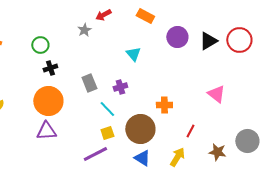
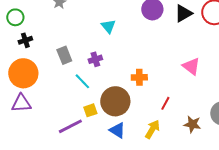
yellow square: (107, 133) -> (90, 110), moved

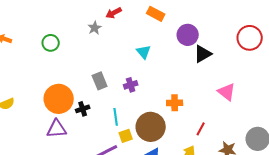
black triangle: (183, 13) -> (203, 54), moved
black cross: (25, 40) -> (83, 109), moved
cyan line: (82, 81) -> (116, 117), moved, turned 36

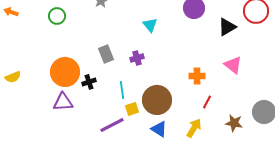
black triangle: (203, 54) -> (227, 27), moved
orange cross: (175, 103) -> (197, 76), moved

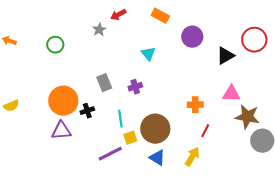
pink triangle: (233, 65) -> (231, 94), turned -36
brown star: (234, 123) -> (247, 117), moved, size x1.4

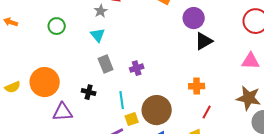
cyan triangle: (148, 54) -> (98, 35), moved
black triangle: (225, 56) -> (204, 41), moved
pink triangle: (231, 94) -> (251, 61), moved
orange circle: (63, 101) -> (45, 82), moved
black cross: (87, 111) -> (89, 92), turned 32

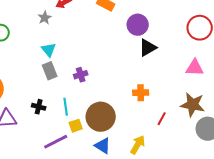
cyan triangle: (98, 35) -> (49, 50), moved
black cross: (89, 92) -> (39, 107), moved
red line: (207, 112) -> (162, 119), moved

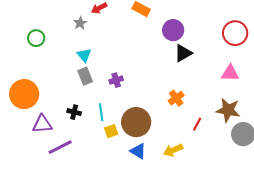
orange cross: (141, 93) -> (176, 98), turned -35
purple line: (56, 142) -> (60, 147), moved
yellow arrow: (138, 145) -> (173, 150), turned -144

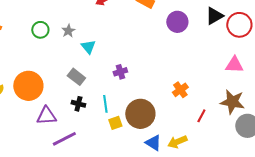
gray star: (80, 23) -> (68, 31), moved
black triangle: (183, 53) -> (214, 16), moved
gray rectangle: (85, 76) -> (76, 77), moved, turned -30
blue triangle: (138, 151) -> (153, 143), moved

